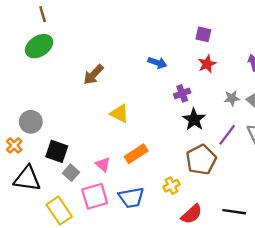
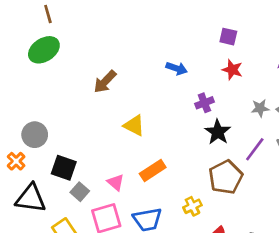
red star: (207, 64) -> (232, 70), turned -30

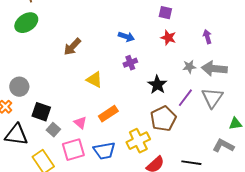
purple cross: (204, 103) -> (130, 63), moved
yellow cross: (192, 206) -> (138, 141), size x1.6

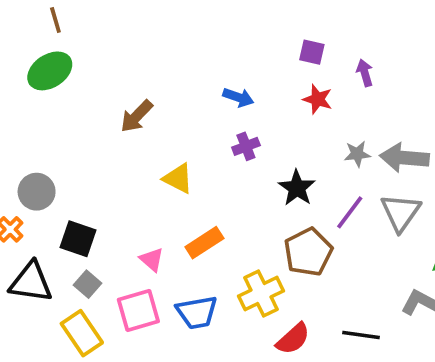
purple arrow: (207, 37) -> (365, 73), moved
gray square: (53, 130) -> (87, 284), moved

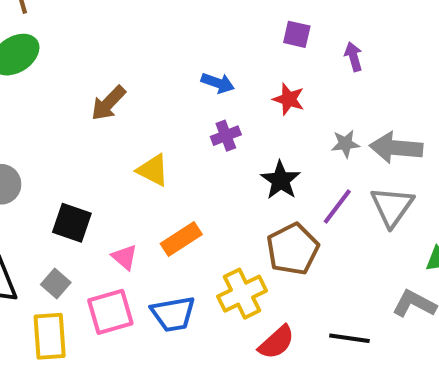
red star: (318, 99) -> (289, 99), moved
black square: (78, 239) -> (72, 223), moved
yellow rectangle: (82, 333) -> (50, 336), turned 30

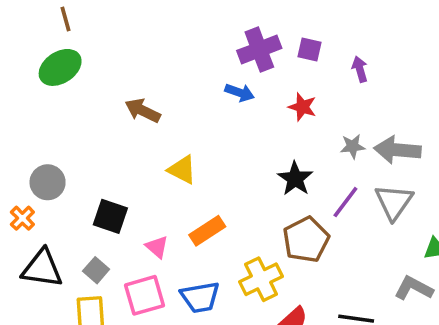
brown arrow: (108, 103) -> (143, 110), turned 72
purple cross: (226, 136) -> (259, 49), moved, size x1.6

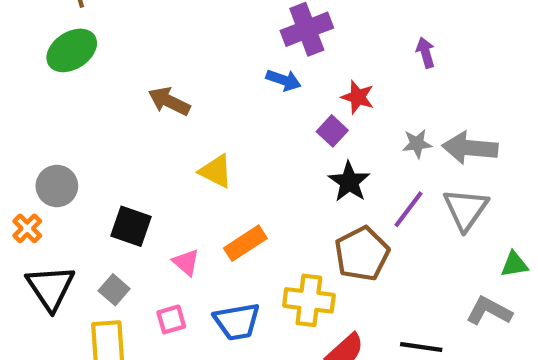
purple square: (310, 49) -> (332, 131), moved, turned 30
black triangle: (42, 268) -> (51, 288), turned 48
yellow cross: (261, 279) -> (309, 300), turned 33
pink square: (144, 295) -> (171, 319), size x0.6

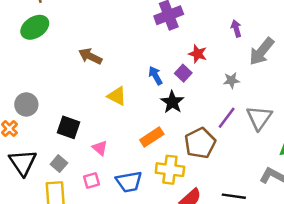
blue arrow: (284, 80) -> (155, 76), moved, turned -138
gray arrow: (470, 148) -> (262, 51), moved, turned -56
black star: (349, 182) -> (172, 102), moved
orange rectangle: (245, 243) -> (152, 137), moved

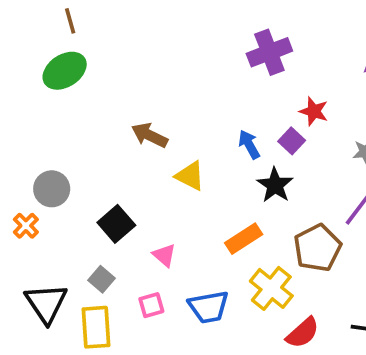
brown arrow: (90, 56) -> (150, 135), moved
black square: (69, 127) -> (116, 224), turned 30
black triangle: (23, 162) -> (46, 303), moved
yellow cross: (170, 170) -> (271, 288), turned 32

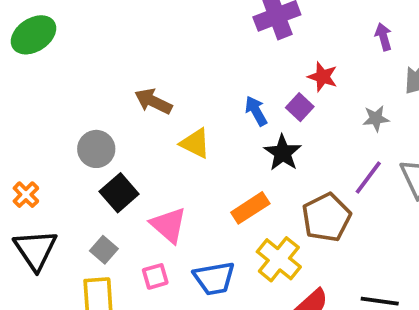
green ellipse: (65, 71) -> (33, 35), moved
gray circle: (52, 189) -> (96, 149), moved
pink triangle: (164, 255) -> (169, 225), size x1.5
black triangle: (46, 303) -> (35, 250), moved

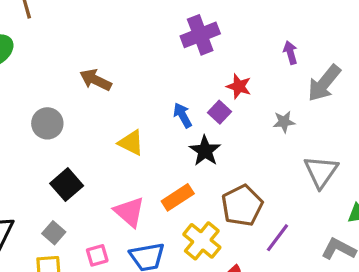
brown arrow: (153, 101) -> (96, 80), moved
gray circle: (96, 149) -> (47, 123), moved
purple line: (368, 178) -> (277, 238), moved
pink triangle: (169, 225) -> (129, 212), moved

